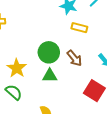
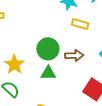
brown arrow: (74, 58) -> (74, 55), turned -54

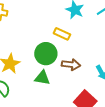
yellow rectangle: (80, 24) -> (62, 34), moved

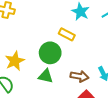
brown arrow: (71, 65) -> (79, 76), moved

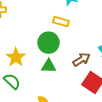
brown arrow: (79, 76) -> (81, 60), turned -30

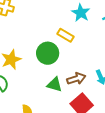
green triangle: (49, 66) -> (55, 85), moved

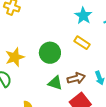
yellow rectangle: (65, 35) -> (82, 43), moved

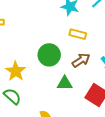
brown arrow: (76, 78) -> (81, 60), moved

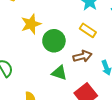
yellow star: (16, 71) -> (31, 24), moved

